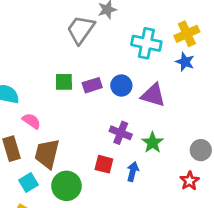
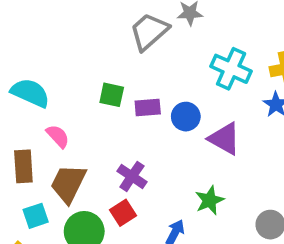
purple cross: (121, 133) -> (132, 176), moved
red square: (104, 164) -> (123, 213), moved, turned 30

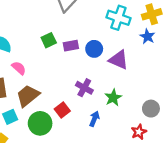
green square: (112, 95) -> (49, 40), turned -32
purple cross: (132, 176) -> (84, 88), moved
brown trapezoid: (68, 184) -> (28, 96), turned 30

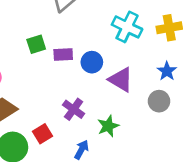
blue star: (147, 36) -> (167, 71), moved
gray circle: (151, 109) -> (159, 101), moved

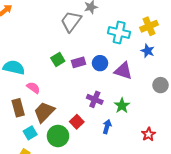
blue star: (167, 71) -> (148, 51), moved
gray circle: (159, 101) -> (160, 85), moved

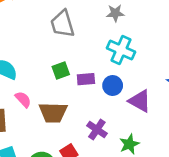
gray trapezoid: (71, 21) -> (62, 24), moved, turned -65
cyan cross: (119, 33) -> (121, 50), moved
brown trapezoid: (44, 112) -> (53, 113), moved, turned -145

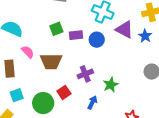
purple triangle: (140, 101) -> (124, 30), moved
purple cross: (97, 129) -> (85, 74), turned 35

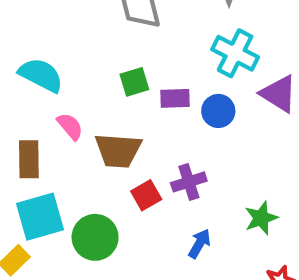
green star: (111, 85) -> (261, 218), moved
red square: (64, 92) -> (146, 195), moved
cyan square: (17, 95) -> (40, 217), size x1.6

